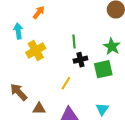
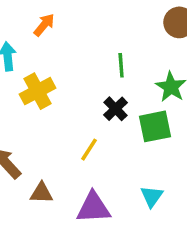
green line: (74, 41) -> (121, 65), moved
black cross: (80, 60) -> (116, 109), turned -32

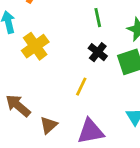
brown triangle: (41, 193) -> (49, 125), turned -36

